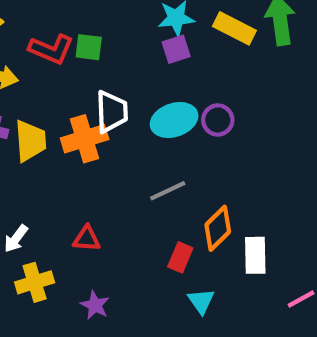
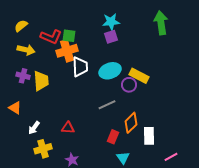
yellow rectangle: (234, 28) -> (139, 76), moved
purple circle: (218, 120) -> (129, 85), moved
orange cross: (85, 139) -> (67, 51), moved

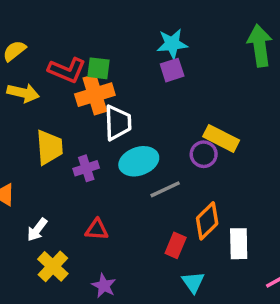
cyan ellipse: (110, 71) -> (139, 161), moved
purple cross: (23, 76) -> (86, 168), moved, turned -32
yellow cross: (43, 149) -> (53, 266), turned -30

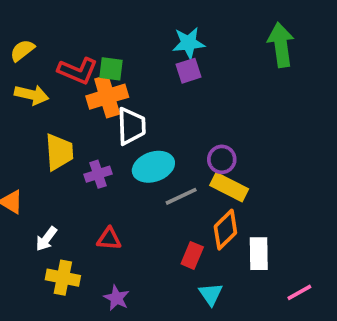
yellow rectangle: (221, 138) -> (229, 187), moved
yellow cross: (53, 266) -> (63, 278), turned -32

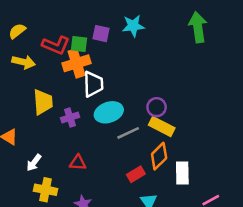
purple square: (189, 71) -> (101, 34), moved, turned 30
red rectangle: (192, 255) -> (136, 174), turned 36

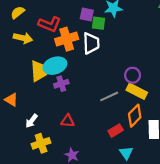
green square: (79, 44) -> (99, 23), moved
white trapezoid: (93, 84) -> (91, 43), moved
cyan ellipse: (109, 112) -> (55, 66), moved
yellow cross: (46, 190) -> (41, 143), turned -30

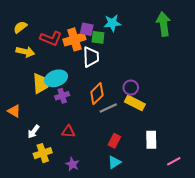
orange cross: (67, 39) -> (74, 39), moved
orange diamond: (135, 116) -> (97, 94), moved
red rectangle: (116, 131) -> (114, 141), turned -32
cyan triangle: (126, 153) -> (114, 162), moved, turned 32

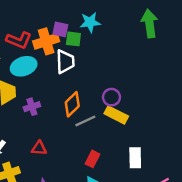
cyan ellipse: (56, 78) -> (24, 66), moved

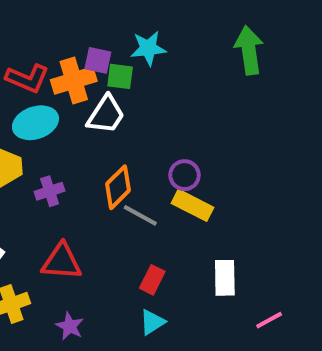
white trapezoid: (65, 62) -> (106, 115), turned 35
gray line: (85, 121) -> (140, 215), turned 54
red triangle: (39, 148) -> (62, 262), size x1.5

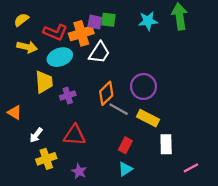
cyan star: (148, 48) -> (148, 21), moved
green square: (120, 76) -> (108, 20), moved
purple circle: (185, 175) -> (143, 86), size x1.5
yellow rectangle: (193, 205) -> (148, 118), moved

